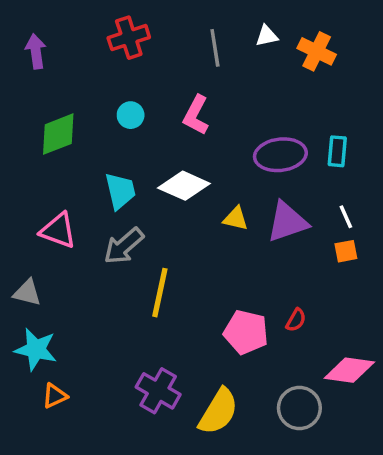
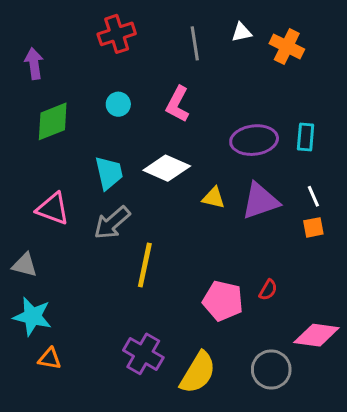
purple arrow: (36, 51) -> (34, 64), moved
orange triangle: (55, 396) -> (50, 359), turned 35

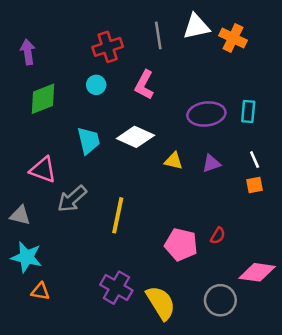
white triangle: (242, 32) -> (196, 27), size x1.6
red cross: (117, 34) -> (108, 47), moved
purple triangle: (260, 201) -> (211, 163), size x0.6
gray arrow: (112, 223) -> (72, 199), moved
yellow semicircle: (198, 373) -> (161, 303), turned -63

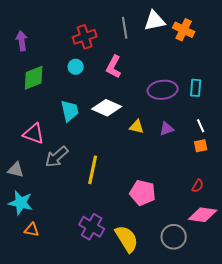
red semicircle: (218, 236) -> (198, 186), moved

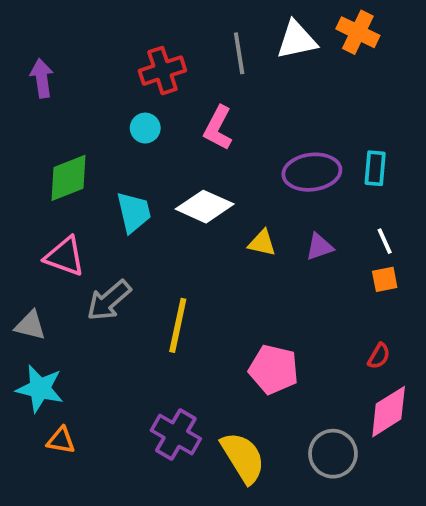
orange cross: (184, 30) -> (358, 32), moved
green diamond: (34, 78) -> (69, 178), moved
pink diamond: (203, 215) -> (389, 412), turned -40

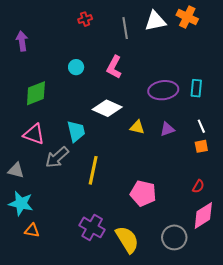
red cross: (162, 71) -> (85, 19), moved, size x0.6
cyan trapezoid: (134, 212) -> (76, 131), moved

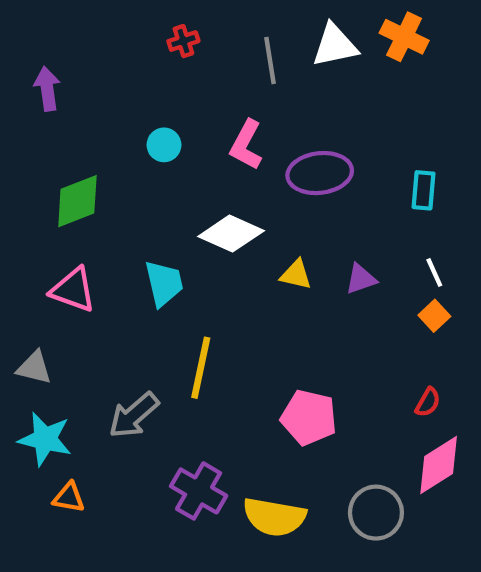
purple ellipse: (163, 90) -> (320, 173), moved
orange square: (201, 146) -> (434, 316), turned -32
gray arrow: (57, 157) -> (134, 415), moved
yellow semicircle: (127, 239) -> (274, 517), turned 132

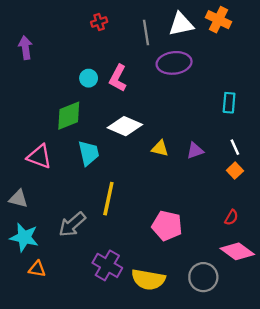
pink L-shape: (246, 145) -> (118, 78), moved
purple ellipse: (320, 173) -> (174, 63), moved
green diamond: (77, 201) -> (69, 116), moved
pink diamond: (439, 465) -> (237, 251), turned 68

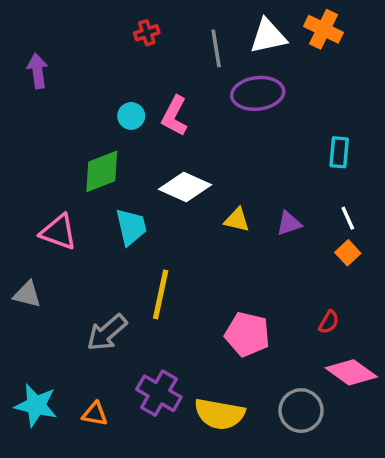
red semicircle: (231, 217) -> (329, 322), moved
cyan star: (24, 237) -> (36, 405), moved
orange triangle: (37, 269) -> (95, 414), moved

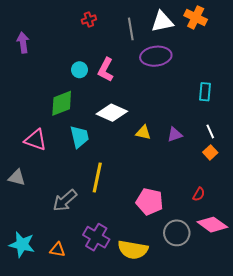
gray circle: (301, 411) -> (177, 233), moved

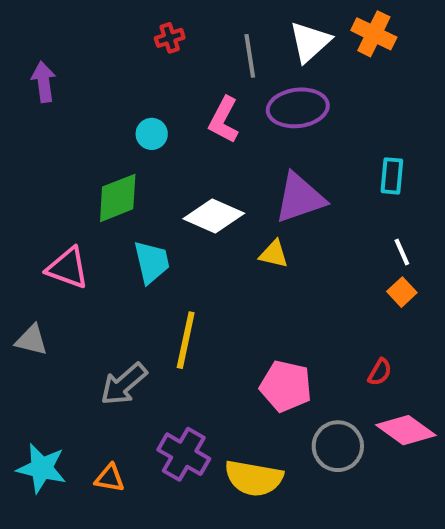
white triangle: (162, 22) -> (310, 42), turned -30
pink L-shape: (106, 70) -> (224, 120), moved
purple triangle: (175, 135) -> (300, 198), moved, size x1.8

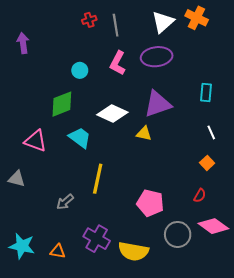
gray line: (250, 56) -> (116, 25), moved
cyan trapezoid: (152, 262) -> (80, 138), turned -40
orange square: (402, 292) -> (207, 163), moved
gray arrow: (124, 384) -> (65, 202), size x0.7

